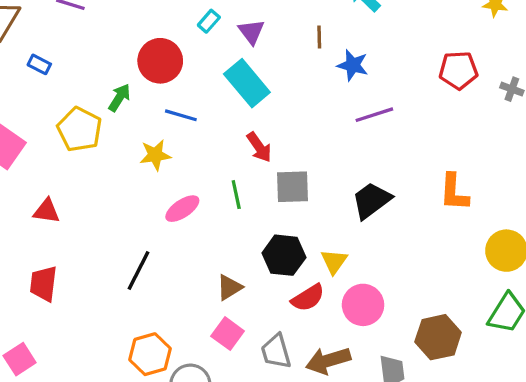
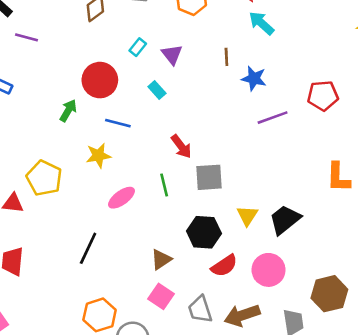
red pentagon: (458, 70) -> (323, 96), moved
cyan rectangle: (247, 83) -> (157, 90), moved, size x0.5
yellow pentagon: (79, 129) -> (44, 178), moved
black trapezoid: (371, 200) -> (285, 220), moved
yellow triangle: (334, 261) -> (247, 216), moved

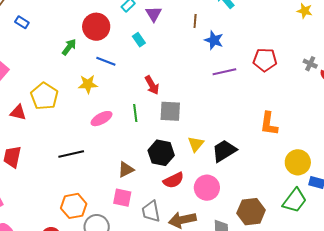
black line: (88, 248) -> (71, 154), turned 45
pink square: (161, 296) -> (122, 198), turned -30

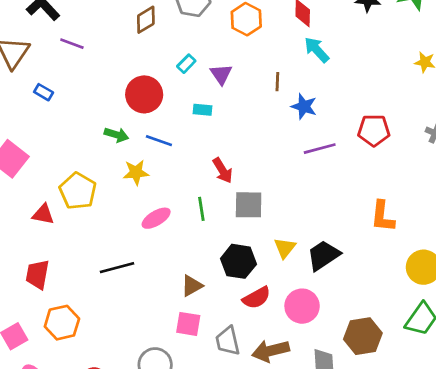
cyan rectangle: (139, 40) -> (202, 110), turned -48
green arrow: (69, 47) -> (116, 135), moved, turned 72
orange hexagon: (74, 206) -> (62, 323), moved

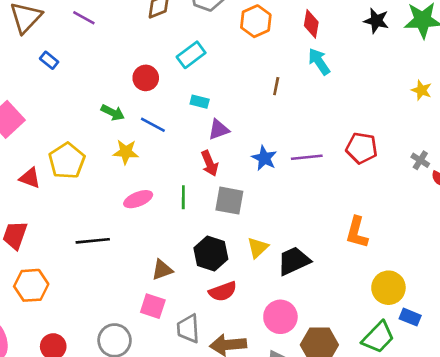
cyan rectangle: (186, 64) -> (191, 55), size x1.5
purple triangle: (221, 74) -> (219, 130), moved, turned 35
red circle: (144, 94) -> (146, 78), size x0.7
blue star: (304, 106) -> (264, 158), moved
pink circle: (302, 306) -> (280, 317), moved

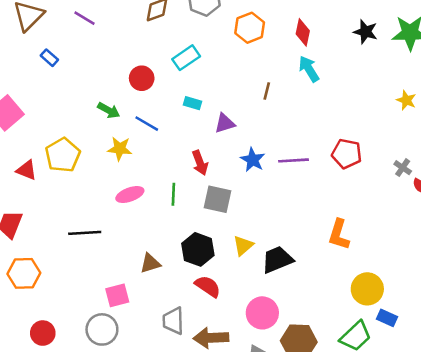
purple triangle: (219, 130) -> (225, 123), moved
red semicircle: (223, 291) -> (208, 286), turned -128
pink square: (153, 306) -> (117, 295), moved, turned -35

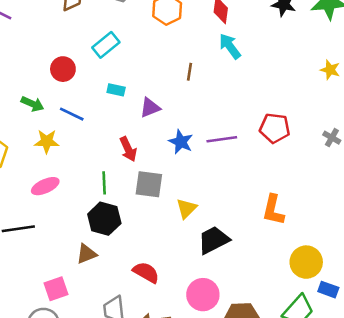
pink ellipse: (130, 195) -> (45, 186), moved
yellow triangle: (243, 246) -> (186, 208), moved
black hexagon: (198, 249) -> (104, 219), moved

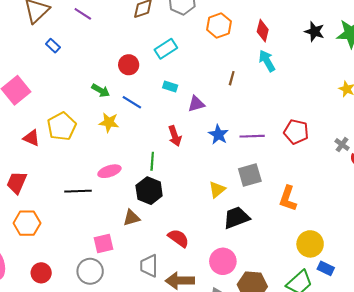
gray square: (149, 184) -> (250, 175), moved, turned -30
pink ellipse: (45, 186) -> (109, 171), moved

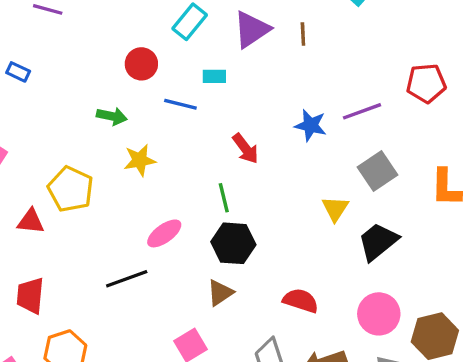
blue line: (132, 102) -> (180, 104), moved
purple triangle: (196, 104) -> (252, 29), moved, size x1.4

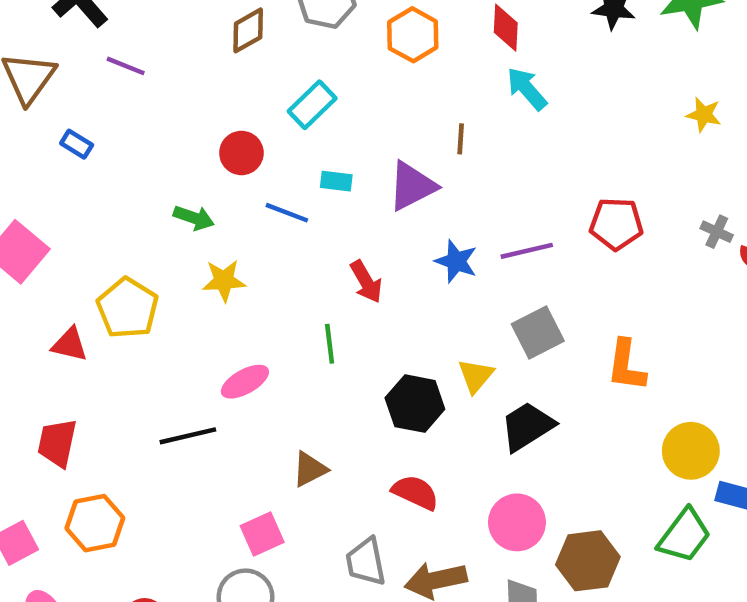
purple triangle: (252, 29) -> (412, 186), moved
black hexagon: (233, 243) -> (415, 404), moved

